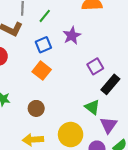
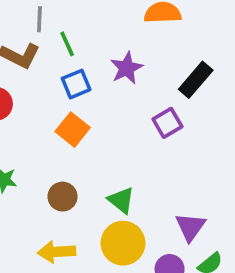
green line: (45, 16) -> (67, 44), moved, turned -64
black rectangle: (110, 84) -> (196, 80), moved
green triangle: (92, 107) -> (121, 200), moved

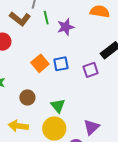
purple star: (127, 68) -> (66, 27), moved
blue square: (76, 84) -> (61, 64), moved

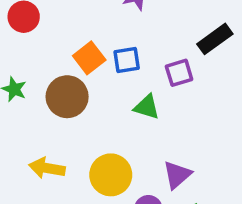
brown circle: (27, 97) -> (67, 97), moved, size x1.5
green triangle: (58, 106) -> (147, 107), moved, turned -35

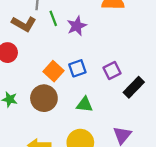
black rectangle: (215, 39) -> (134, 87), moved
green triangle: (147, 107) -> (85, 104), moved

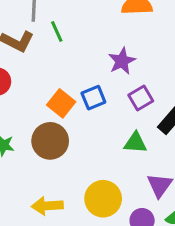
purple star: (77, 26) -> (122, 61), moved
green triangle: (85, 104) -> (135, 143), moved

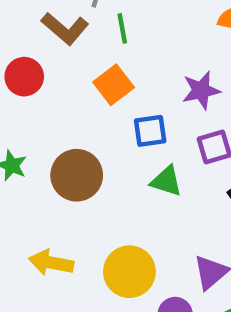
orange square: (61, 103) -> (114, 85), moved
green triangle: (135, 143) -> (166, 181), moved

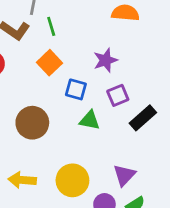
blue square: (150, 131) -> (76, 89), turned 30

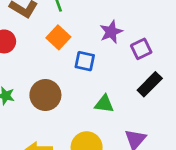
purple square: (118, 95) -> (141, 49), moved
green triangle: (90, 120) -> (104, 104), moved

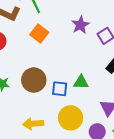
blue square: (85, 61) -> (60, 89), moved

